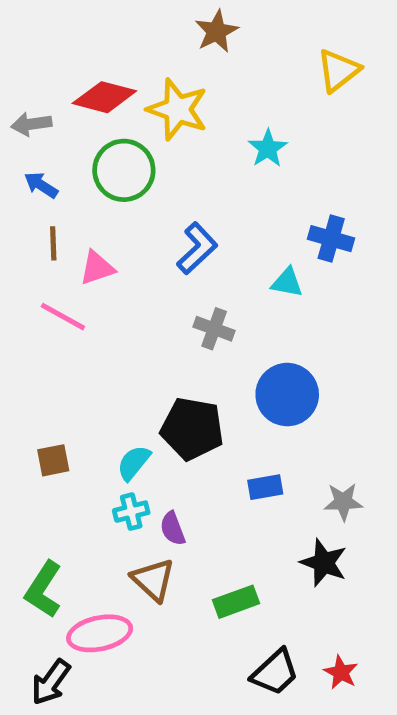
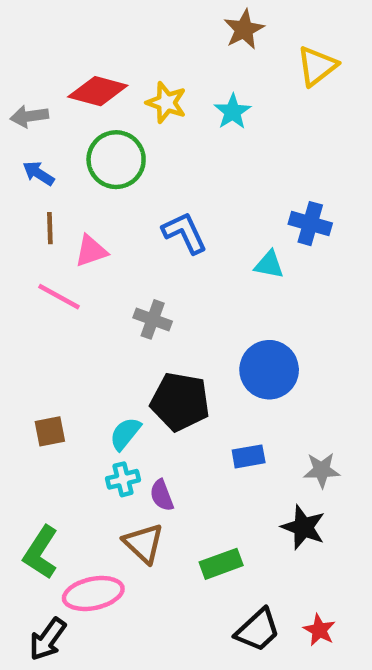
brown star: (217, 31) -> (244, 29), moved
yellow star: (178, 109) -> (166, 103), size x0.7
cyan star: (268, 148) -> (233, 112), moved
blue L-shape: (197, 248) -> (185, 233), turned -72
gray cross: (214, 329) -> (153, 319), moved

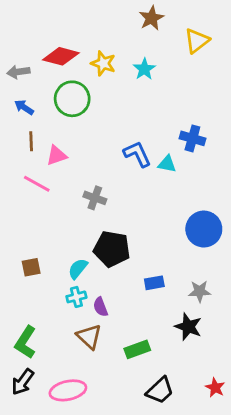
blue L-shape: (185, 233) -> (137, 154), moved
blue circle: (269, 370) -> (204, 229), moved
pink ellipse: (93, 593) -> (68, 390), moved
red star: (319, 630) -> (215, 388), moved
black arrow: (48, 639) -> (23, 382), moved

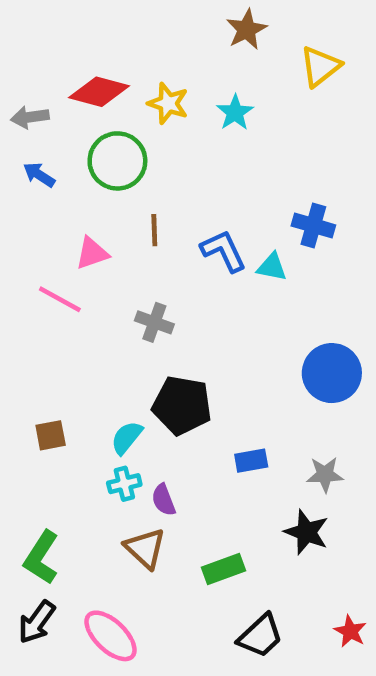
brown line: (31, 141) -> (154, 230), moved
pink ellipse: (68, 390) -> (111, 636), turned 56

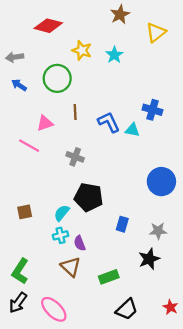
red diamond: (99, 92) -> (48, 26), moved
blue rectangle: (251, 461) -> (122, 224), turned -64
black star: (306, 532) -> (149, 259), turned 30

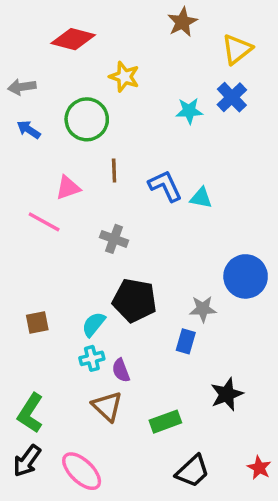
cyan star: (114, 55) -> (189, 111), moved, turned 30
blue cross: (152, 110) -> (232, 97), moved, turned 30
gray star: (158, 231) -> (203, 309), moved

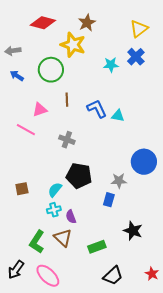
brown star: (182, 22) -> (87, 23), moved
yellow star: (124, 77) -> (73, 45), size x1.4
black star: (227, 394) -> (133, 231), turned -30
green L-shape: (30, 413) -> (37, 242), moved

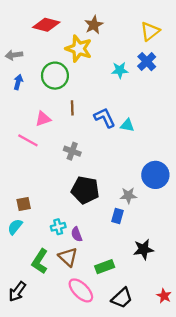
blue arrow: (17, 76) -> (18, 82), turned 72
cyan semicircle: (55, 190) -> (15, 227), moved
black star: (133, 231) -> (143, 249), turned -30
pink ellipse: (48, 276) -> (81, 290), moved

